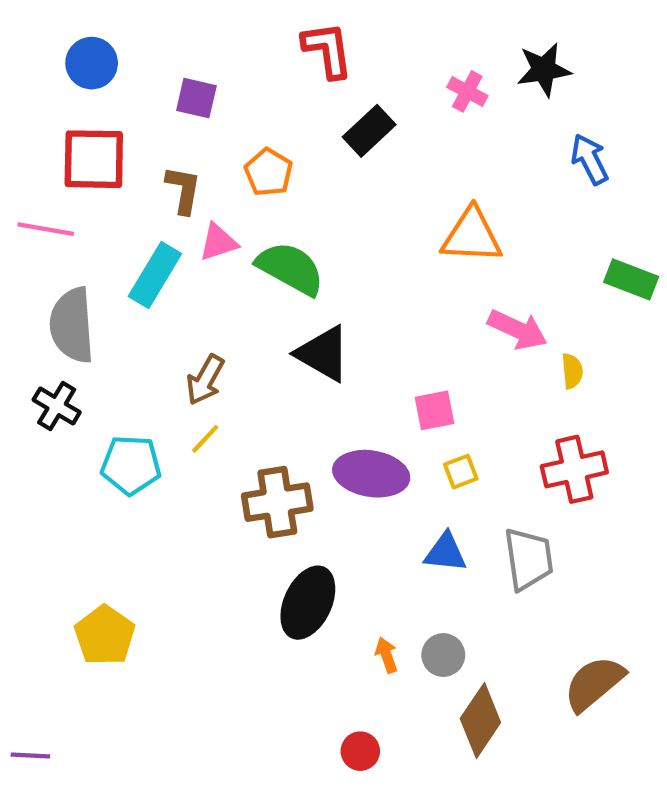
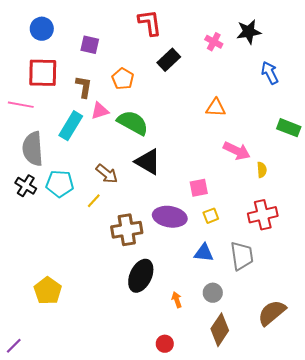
orange triangle: (472, 236) -> (216, 108), size x0.7
brown arrow: (205, 380) -> (107, 174), moved, turned -80
cyan pentagon: (131, 465) -> (60, 184), moved
gray circle: (443, 655) -> (213, 293), moved
purple line: (30, 756) -> (14, 346), turned -48

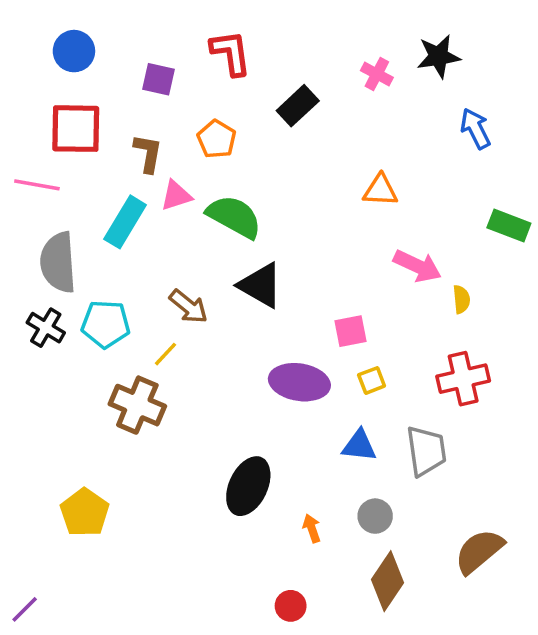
red L-shape: (150, 23) -> (231, 53), moved
brown cross: (127, 230) -> (137, 405), moved, turned 32

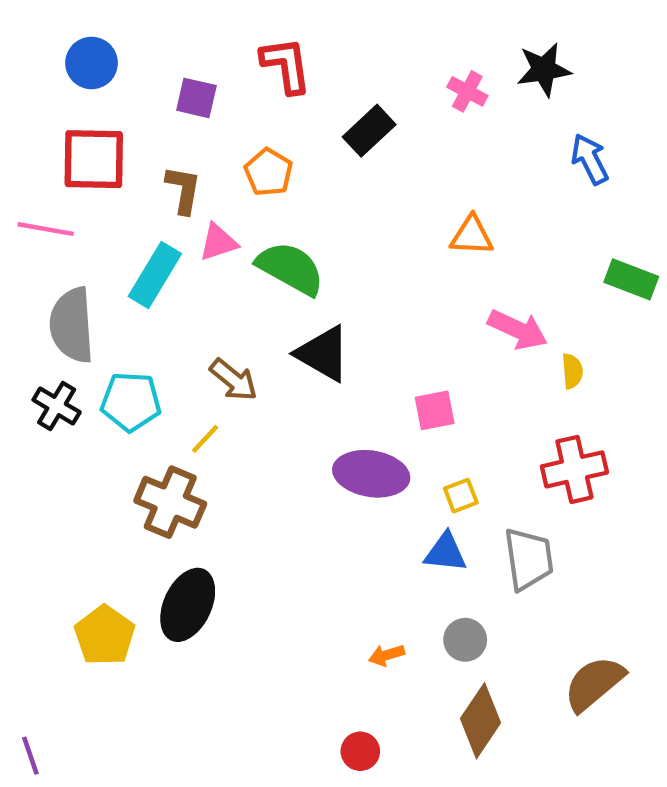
yellow square: (372, 380) -> (461, 496), moved
black ellipse: (248, 486) -> (188, 605), moved
orange arrow: (312, 528) -> (387, 655), turned -88
purple line: (25, 609) -> (30, 756), turned -64

